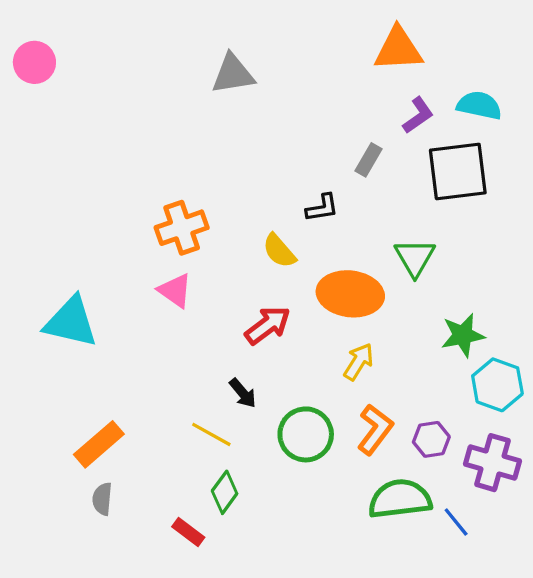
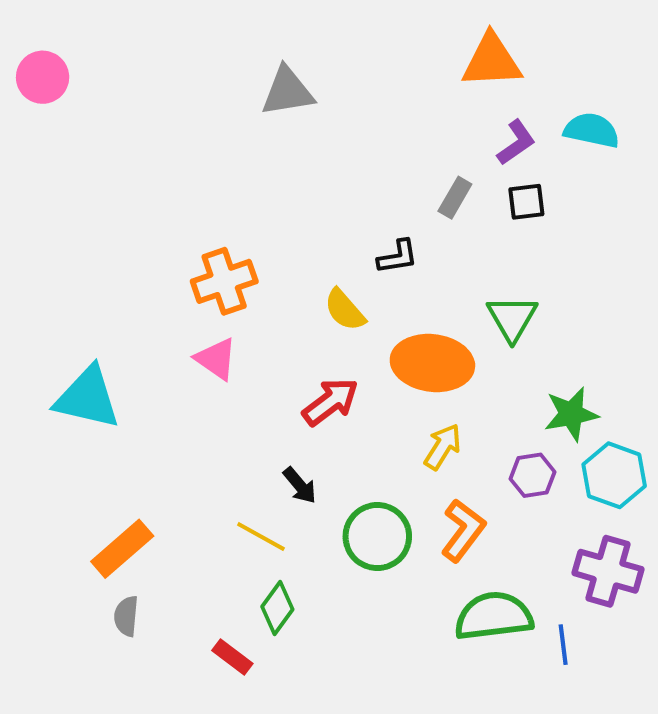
black square: (458, 171) -> (526, 202), moved, size x0.5
purple hexagon: (431, 439) -> (532, 475), moved
blue line: (456, 522) -> (563, 645), turned 32

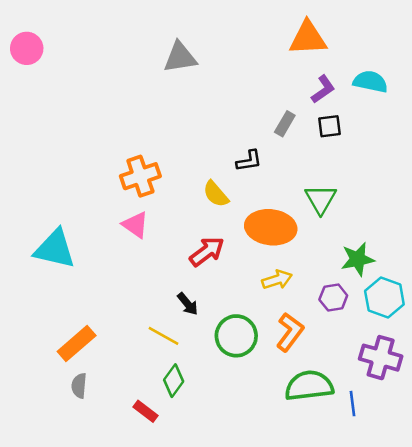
yellow arrow: (443, 447) -> (277, 280), turned 40

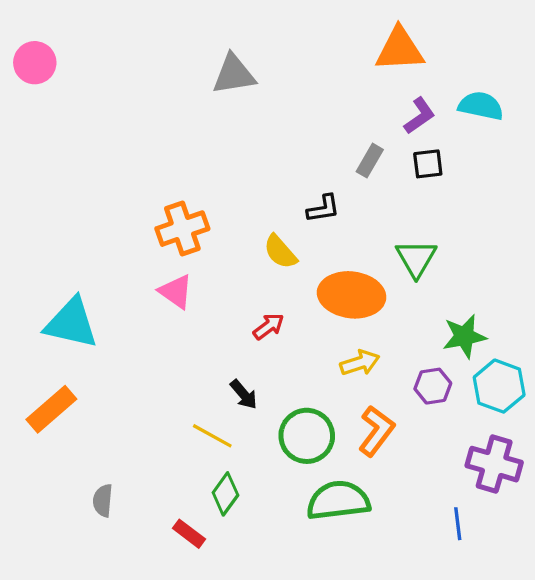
red arrow: (207, 252) -> (269, 326), size x0.7
orange rectangle: (77, 344) -> (51, 409), moved
green semicircle: (309, 386) -> (338, 501), moved

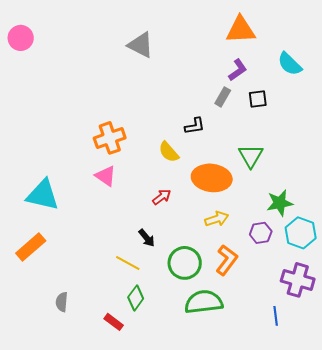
gray triangle: (234, 74) -> (141, 45), turned 36
cyan semicircle: (481, 106) -> (290, 64), turned -148
purple L-shape: (420, 116) -> (238, 70), moved

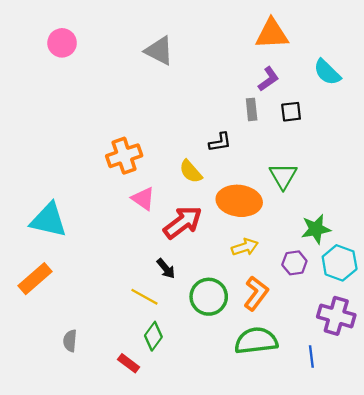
pink circle: (21, 38) -> (62, 43), moved
gray rectangle: (223, 97) -> (252, 109), turned -36
pink triangle: (106, 176) -> (143, 199), moved
red arrow: (162, 197) -> (183, 222), size x1.8
green semicircle: (204, 302) -> (256, 341), moved

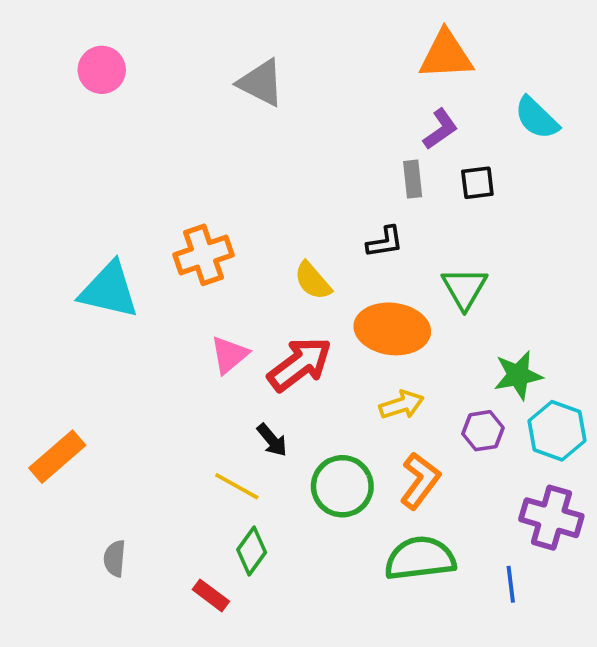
black L-shape: (220, 142) -> (385, 242), moved
pink triangle: (143, 199) -> (229, 355), moved, turned 45
cyan triangle: (49, 220) -> (109, 290), moved

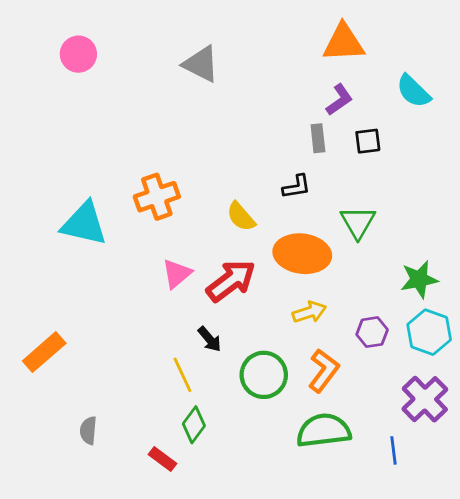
green star: (518, 375) -> (419, 279), moved
yellow line: (237, 486) -> (182, 375), turned 36
purple cross: (551, 518) -> (425, 399), turned 30

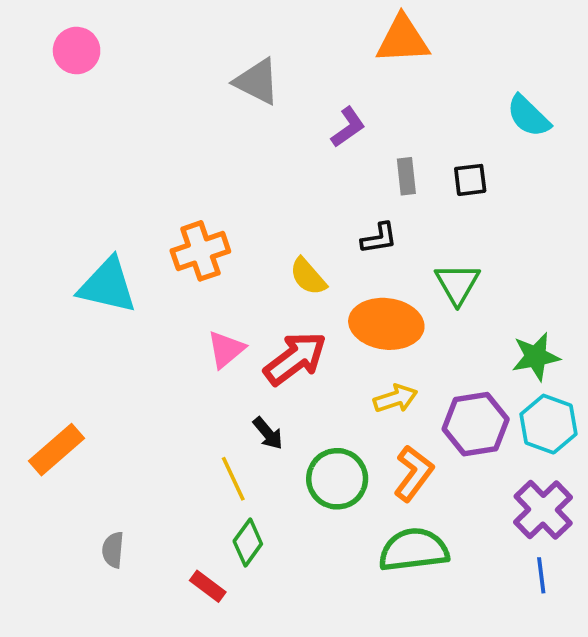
orange triangle: (344, 43) -> (403, 40), moved
pink circle: (78, 54) -> (77, 51), moved
purple L-shape: (339, 100) -> (348, 127), moved
purple hexagon: (372, 332) -> (476, 424), size x1.6
blue line: (393, 450) -> (541, 575), moved

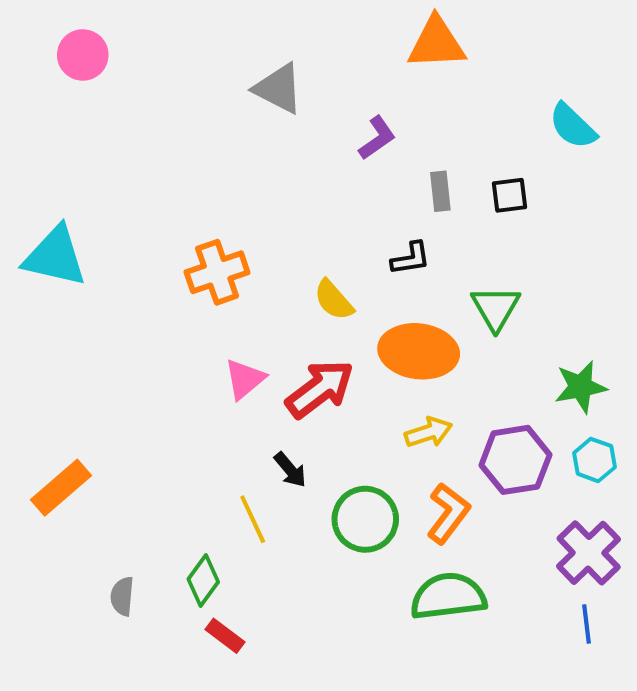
cyan triangle: (108, 286) -> (55, 256), moved
cyan hexagon: (549, 424) -> (594, 460), size x0.7
green diamond: (248, 543) -> (203, 580), moved

